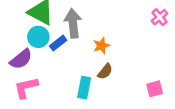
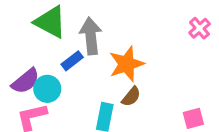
cyan circle: (38, 37) -> (47, 89), moved
orange star: (101, 46) -> (126, 64), size x1.6

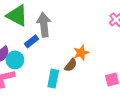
orange star: (126, 64) -> (81, 53), moved, size x0.7

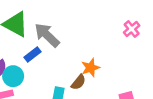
gray arrow: (44, 25) -> (47, 35), turned -40

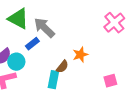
pink cross: (132, 29) -> (114, 23), size x1.5
brown semicircle: (78, 82) -> (62, 67), moved

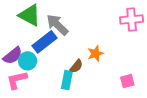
pink cross: (114, 23) -> (132, 20), turned 35
blue rectangle: (32, 44) -> (45, 42), size x1.6

